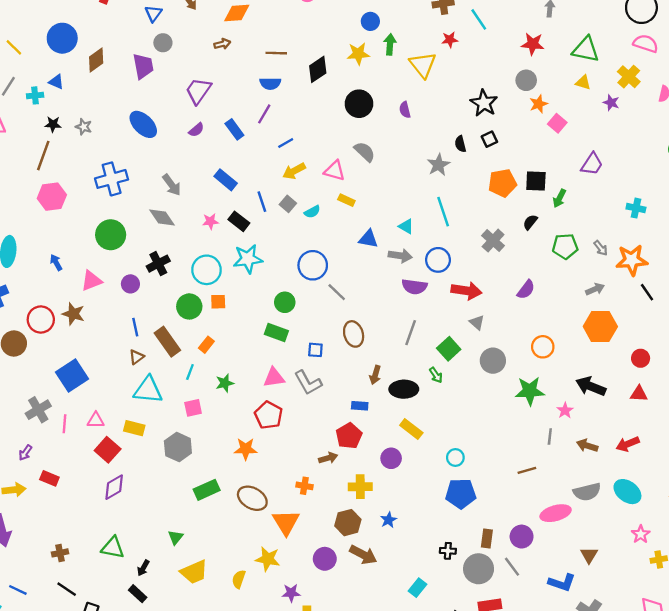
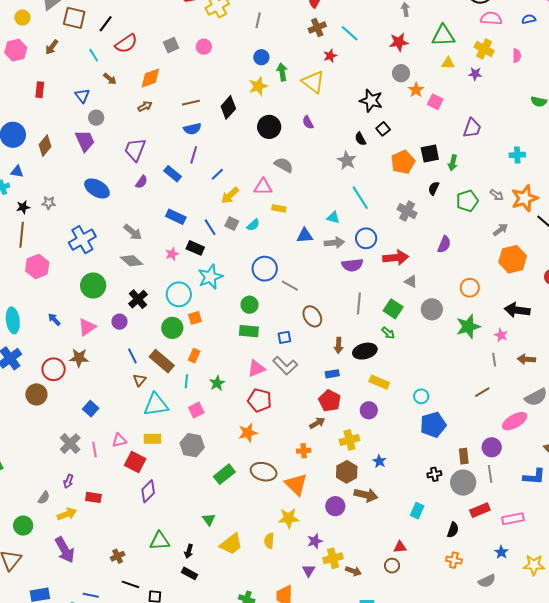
blue square: (72, 376) -> (91, 409), size x0.6
gray line: (512, 567) -> (490, 474), turned 42

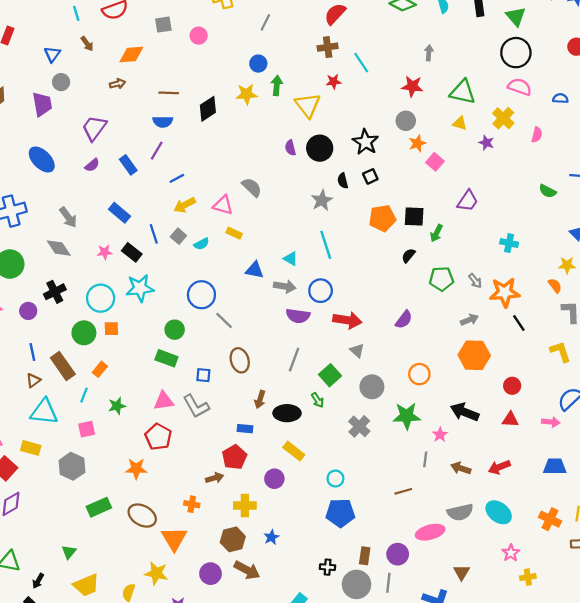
black circle: (269, 127) -> (320, 148), moved
gray cross: (407, 211) -> (359, 426), moved

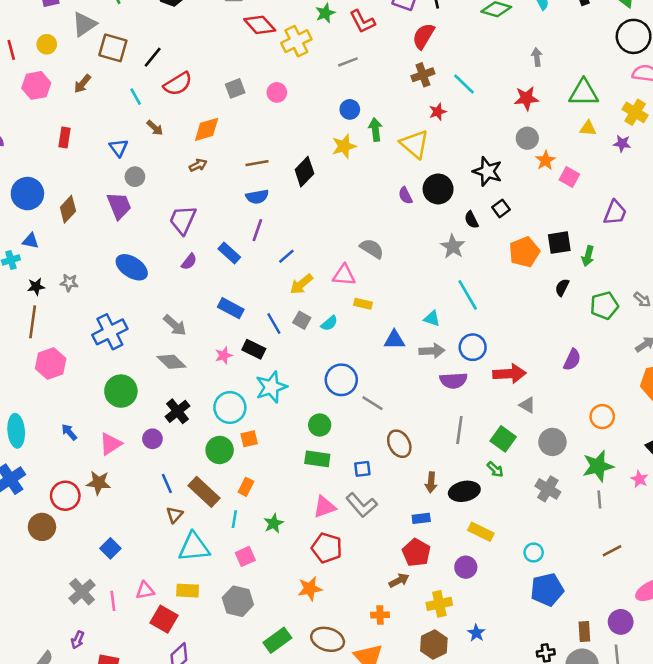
gray line: (265, 22) -> (348, 62), turned 54
gray line: (425, 459) -> (599, 499), moved

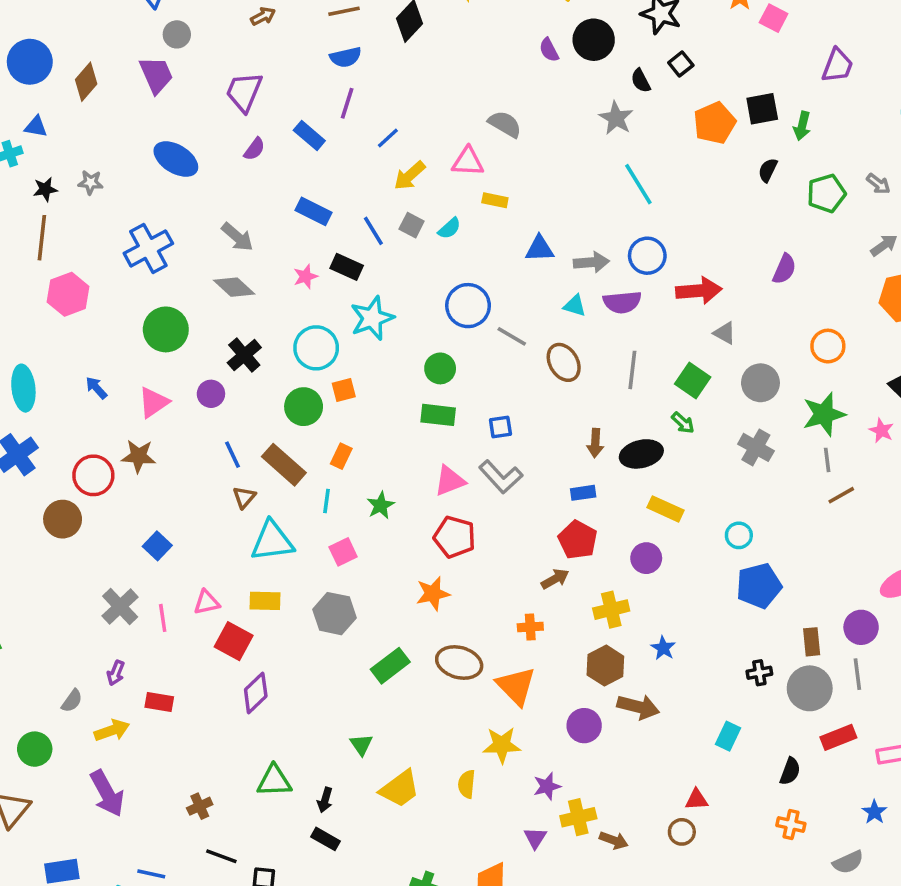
cyan triangle: (432, 319) -> (575, 306), moved
brown ellipse: (399, 444) -> (564, 362), moved
brown line: (612, 551) -> (841, 495), moved

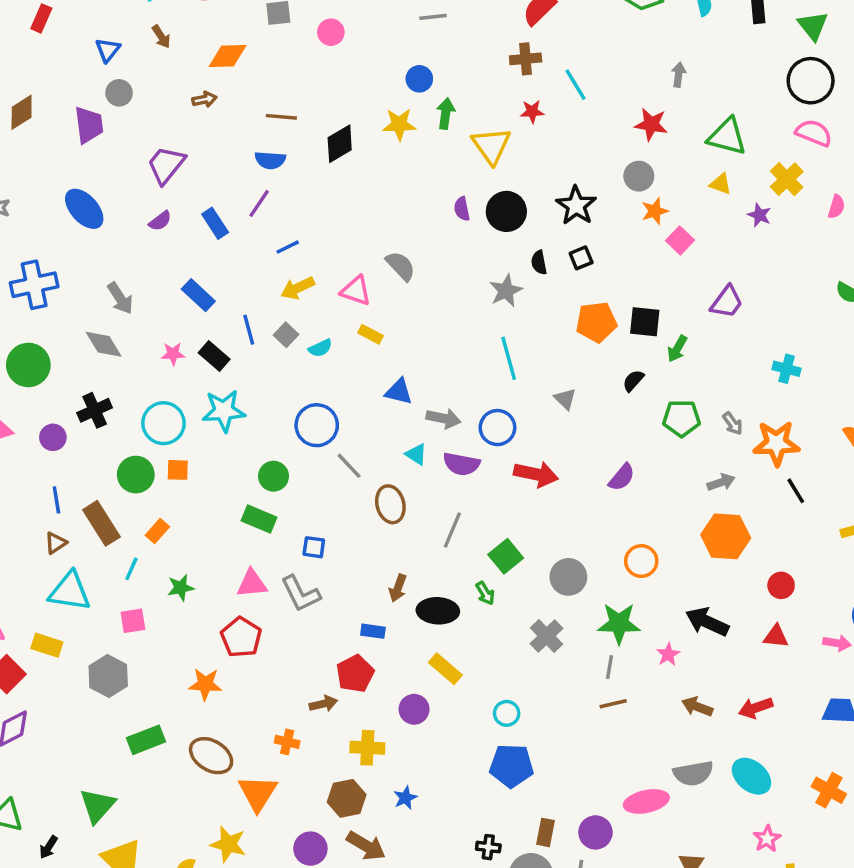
gray triangle: (725, 333) -> (565, 399), moved
green triangle: (361, 745) -> (97, 806), size x1.6

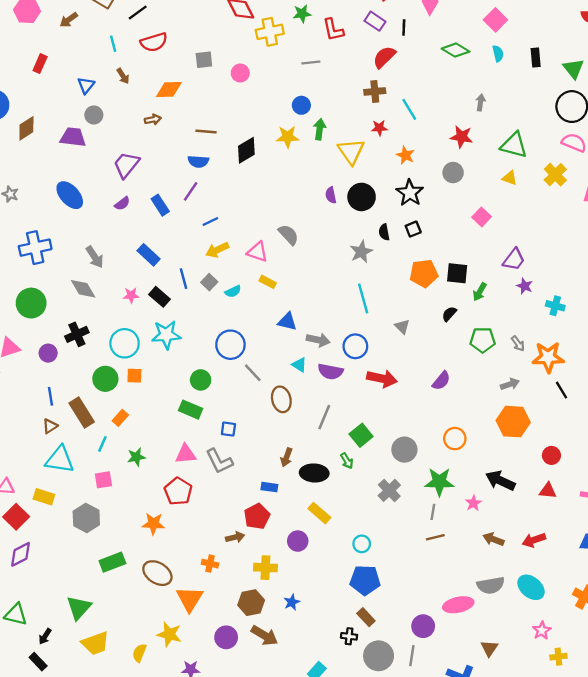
purple trapezoid: (89, 125) -> (73, 137), turned -76
orange star: (655, 211) -> (405, 155), moved, turned -30
purple star: (759, 215) -> (525, 286), moved
brown rectangle: (545, 832) -> (366, 617), moved, turned -54

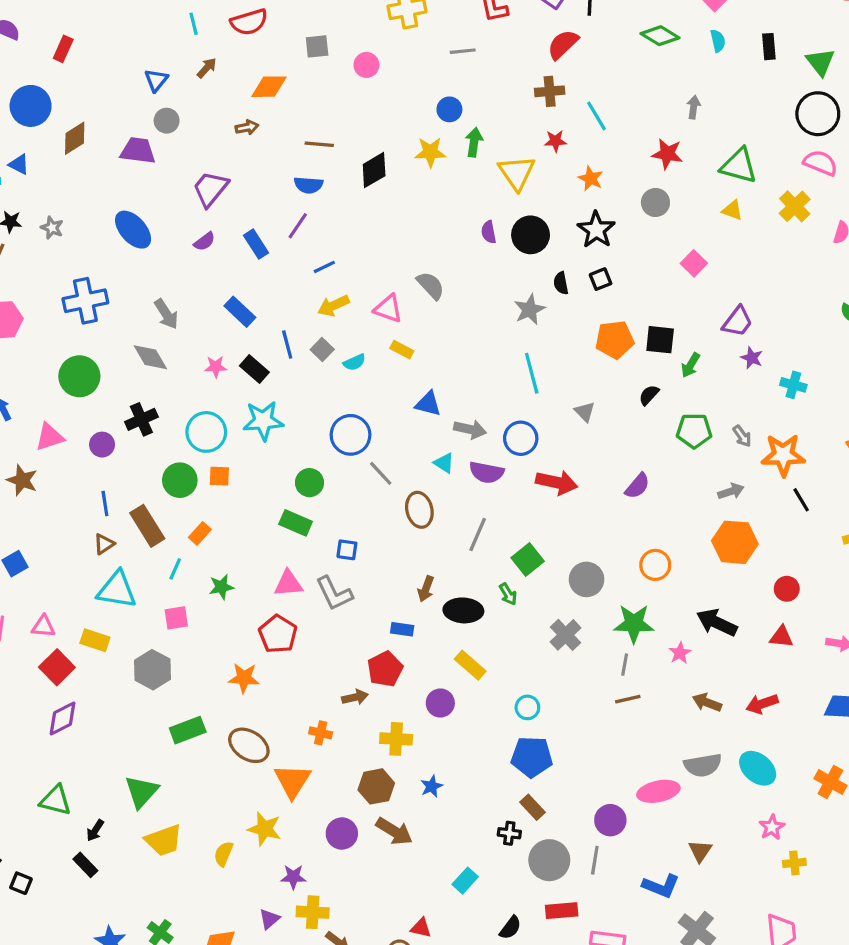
red rectangle: (40, 64) -> (63, 49), moved
brown arrow: (123, 76) -> (207, 68), turned -105

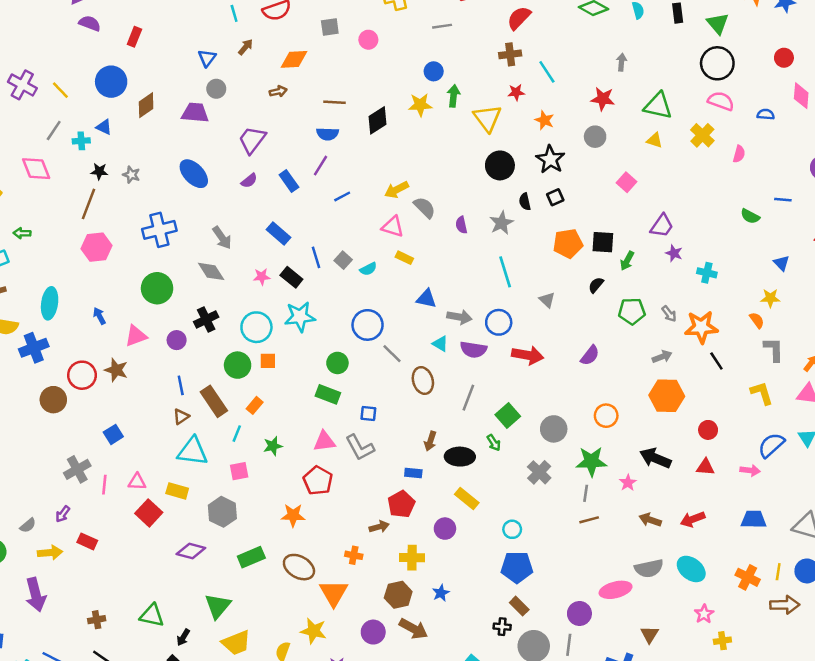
purple semicircle: (489, 232) -> (461, 225), moved
yellow arrow: (333, 306) -> (396, 190), moved
purple diamond: (63, 718) -> (191, 551), moved, turned 44

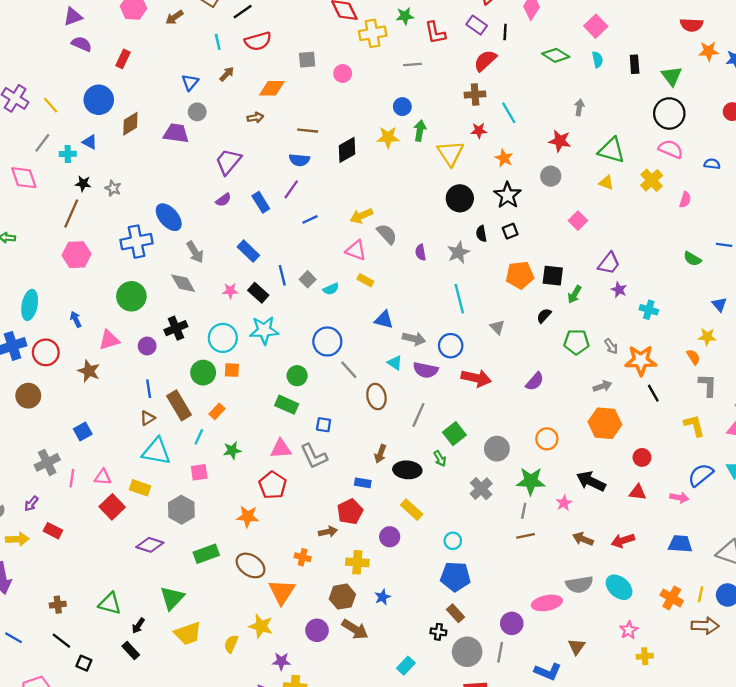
blue ellipse: (194, 174) -> (169, 217), moved
red circle: (82, 375) -> (46, 352), moved

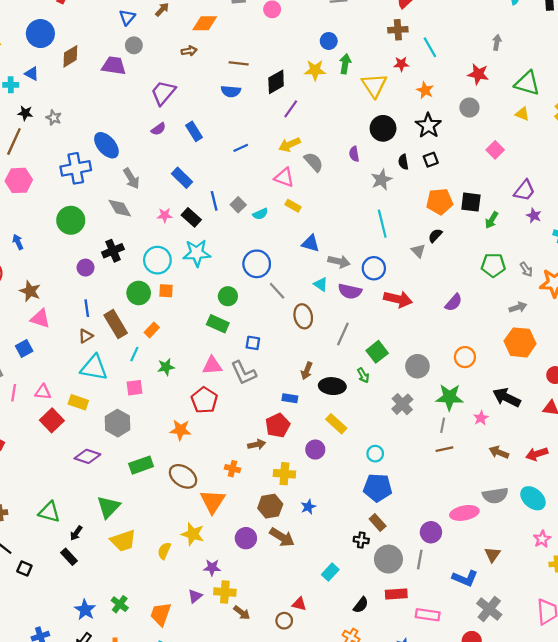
purple line: (291, 189) -> (291, 109), moved
purple semicircle: (421, 252) -> (354, 154), moved
black semicircle: (544, 316) -> (435, 236), moved
pink triangle: (109, 340) -> (40, 319), moved, turned 35

